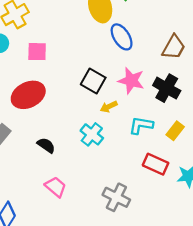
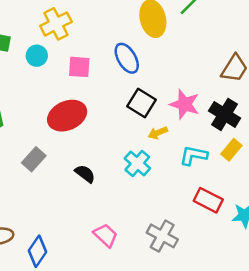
blue ellipse: (122, 37) -> (127, 58), moved
yellow rectangle: (175, 131) -> (231, 150), moved
pink trapezoid: (56, 187) -> (106, 235), moved

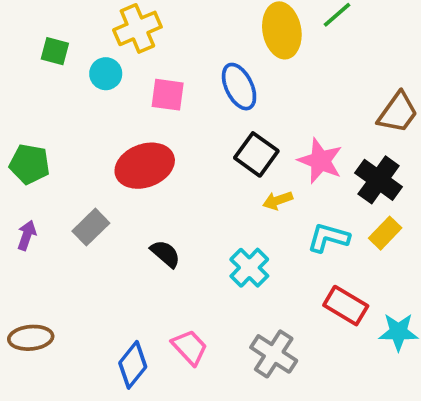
cyan cross: (137, 163) -> (249, 268), moved
blue diamond: (38, 251) -> (133, 365), moved

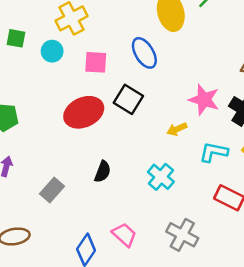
black square: (256, 154) -> (128, 99), moved
gray rectangle: (91, 227) -> (52, 190), moved
black semicircle: (165, 254) -> (103, 172), turned 75

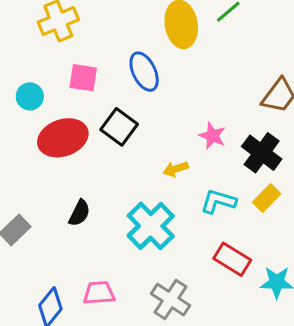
cyan circle: (52, 51) -> (30, 96), moved
pink star: (204, 100) -> (212, 136), size x0.7
cyan cross: (161, 177) -> (151, 226), size x1.4
pink trapezoid: (124, 235) -> (99, 293), turned -52

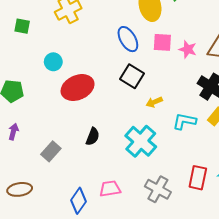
pink square: (83, 78) -> (162, 42), moved
black square: (119, 127) -> (132, 76), moved
pink star: (212, 136) -> (188, 49), moved
red rectangle: (232, 259) -> (198, 178), moved, turned 75

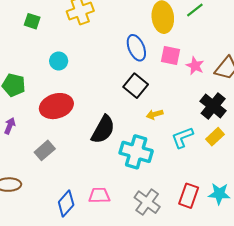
red ellipse: (78, 88) -> (56, 106), moved
cyan L-shape: (184, 121) -> (182, 137), turned -40
black semicircle: (93, 137) -> (103, 129), moved, size x1.6
cyan cross: (141, 141) -> (136, 152), turned -32

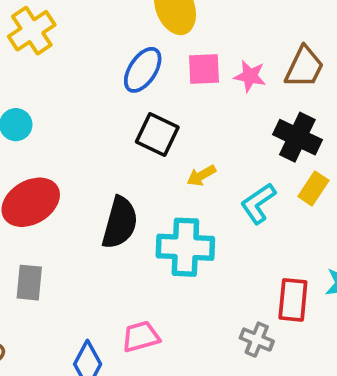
blue ellipse: (136, 48) -> (143, 70), turned 70
gray rectangle: (45, 150) -> (29, 283), turned -30
gray cross: (147, 202) -> (257, 340), moved, size x0.7

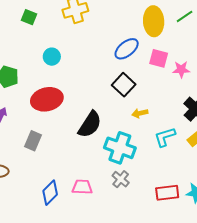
pink star: (250, 76) -> (181, 69), turned -30
red rectangle: (293, 300) -> (167, 193), turned 60
gray cross: (257, 340) -> (121, 179), moved

